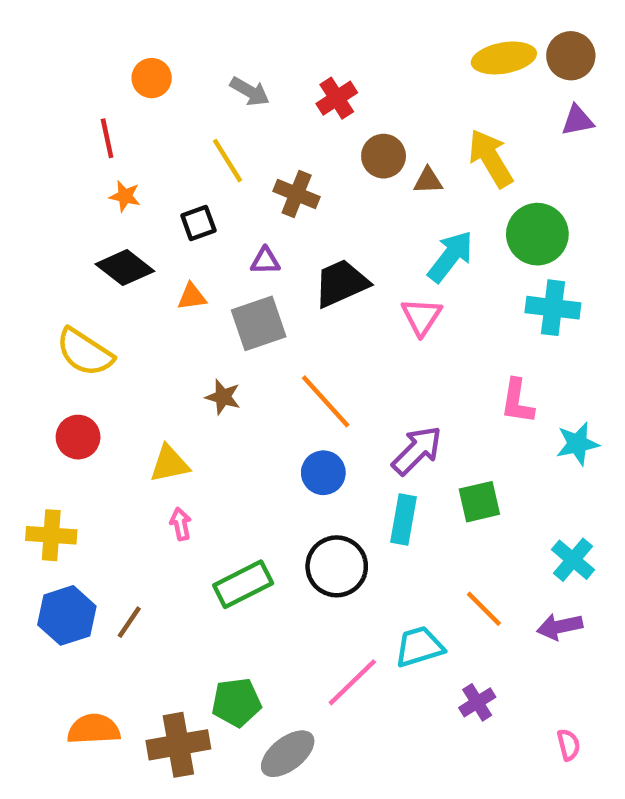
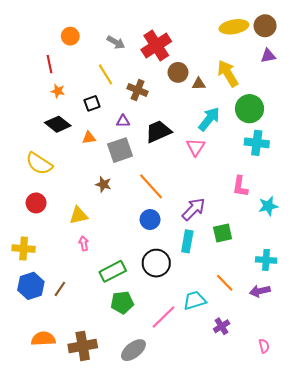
red cross: (337, 98) -> (156, 45), size x1.6
cyan cross: (573, 560) -> (266, 260), turned -36
green pentagon: (236, 702) -> (122, 302), moved

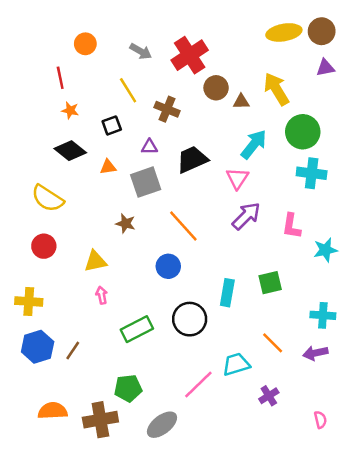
purple arrow: (194, 209) -> (246, 216), moved
blue circle: (150, 220) -> (168, 266), moved
green pentagon: (122, 302) -> (128, 388), moved

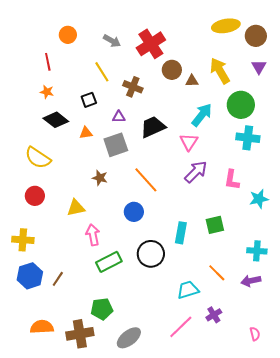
brown circle: (322, 31) -> (256, 36), moved
purple triangle: (325, 68) -> (259, 67), moved, turned -49
orange star: (70, 110) -> (47, 92), moved
pink arrow: (102, 295) -> (93, 235), moved, size x1.5
pink line: (198, 384) -> (181, 327), moved

